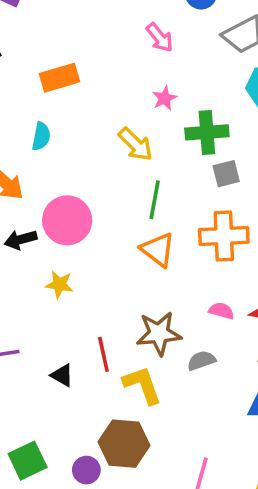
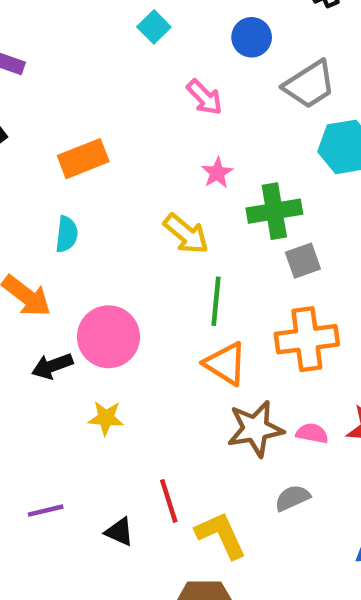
brown star: (159, 333) -> (255, 429), moved

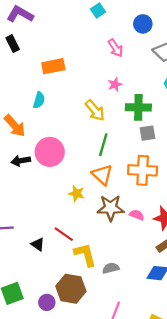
yellow star: (106, 418) -> (77, 194), moved
gray semicircle: (292, 498) -> (111, 268), moved
red line: (169, 501) -> (64, 234), turned -48

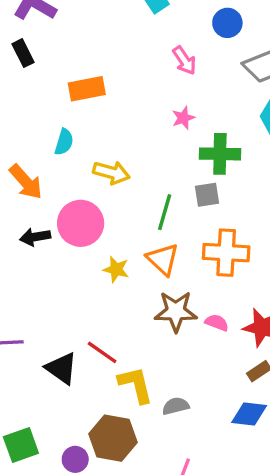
yellow arrow: (95, 110) -> (111, 173), moved, turned -35
gray square: (148, 133) -> (207, 195), moved
yellow star: (77, 194) -> (116, 269), moved
black triangle: (38, 244) -> (61, 368), size x1.5

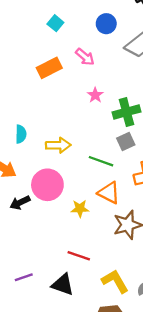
orange rectangle: (87, 89) -> (49, 68), moved
green line: (165, 212) -> (101, 161), turned -70
red line: (102, 352) -> (79, 256), moved

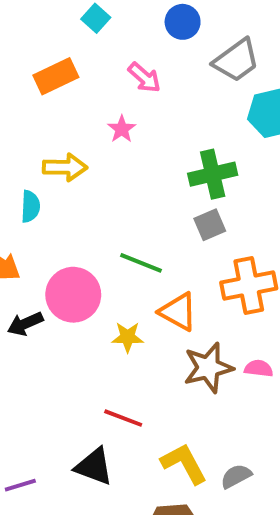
orange rectangle: (49, 68) -> (56, 76), moved
pink star: (95, 95) -> (122, 129), moved
yellow arrow: (58, 145) -> (65, 167), moved
green line: (101, 161) -> (141, 263), moved
purple line: (24, 277) -> (20, 485), moved

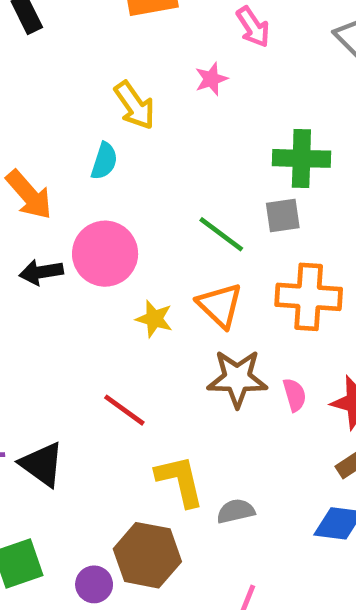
yellow arrow: (65, 167) -> (135, 105), turned 39
cyan semicircle: (30, 206) -> (104, 161), moved
green line: (141, 263) -> (221, 234), moved
pink semicircle: (259, 368) -> (295, 395), turned 52
black triangle: (94, 466) -> (42, 464), moved

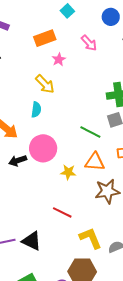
pink star: (211, 79) -> (59, 59), moved
orange triangle: (220, 305) -> (95, 162), turned -30

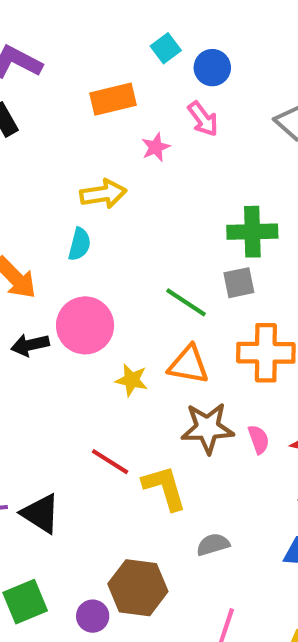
blue circle: (111, 17) -> (212, 68), moved
pink star: (59, 59) -> (156, 147), moved
yellow arrow: (45, 84) -> (103, 194), turned -60
yellow L-shape: (91, 238) -> (165, 488), moved

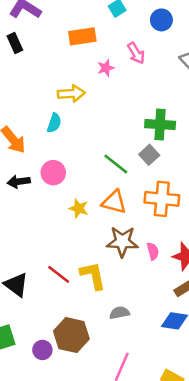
blue circle: (212, 68) -> (161, 20), moved
gray square: (239, 283) -> (149, 155), turned -36
pink circle: (85, 325) -> (53, 173), size x0.7
red line: (110, 462) -> (59, 274), moved

